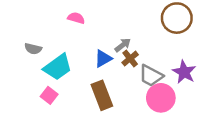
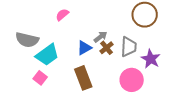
pink semicircle: (76, 18) -> (62, 15), turned -56
gray semicircle: (33, 49) -> (27, 40), size x1.6
gray trapezoid: (151, 76) -> (129, 47), moved, turned -115

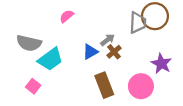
gray trapezoid: (129, 47) -> (138, 23), moved
pink square: (40, 78) -> (33, 86), moved
brown rectangle: (83, 78) -> (104, 85), moved

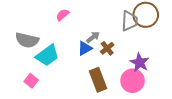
gray arrow: (108, 40) -> (93, 37), moved
purple star: (161, 64) -> (140, 62), moved

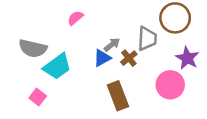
gray trapezoid: (129, 21) -> (147, 39), moved
purple star: (140, 62) -> (187, 58), moved
pink circle: (133, 81) -> (170, 85), moved

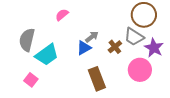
gray trapezoid: (147, 39) -> (134, 37), moved, turned 120
gray semicircle: (33, 48) -> (27, 40), turned 90
brown cross: (129, 58) -> (115, 47), moved

